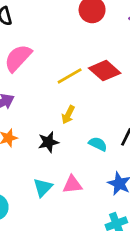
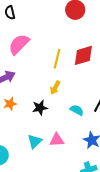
red diamond: (105, 71) -> (83, 55), turned -60
yellow line: (70, 76) -> (57, 59), turned -48

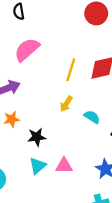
black star: (40, 108) -> (37, 137), moved
cyan semicircle: (77, 110) -> (92, 117), moved

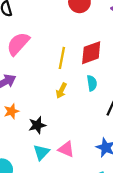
cyan semicircle: (92, 117) -> (92, 83), moved, turned 56
pink triangle: (64, 166) -> (66, 149), turned 30

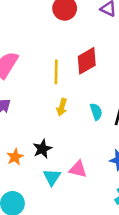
cyan semicircle: (92, 83) -> (96, 112), moved
orange star: (11, 111) -> (15, 157), moved

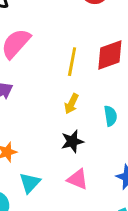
black star: (42, 149) -> (72, 141), moved
cyan triangle: (52, 177) -> (30, 183), moved

